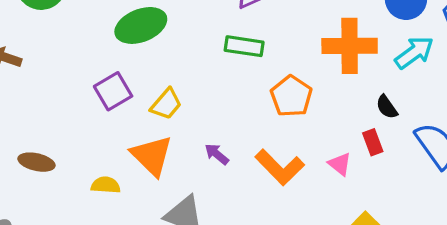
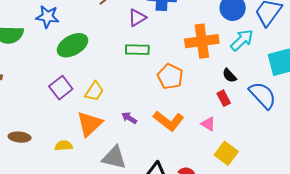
orange triangle: (152, 156) -> (90, 124), turned 40
pink triangle: (340, 164) -> (208, 124), moved

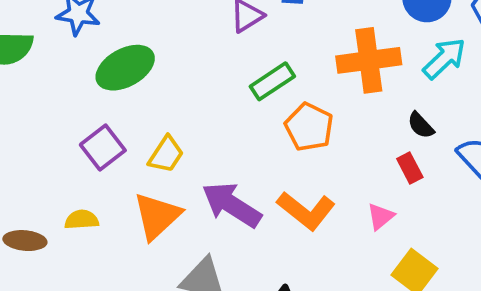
green rectangle: (137, 50) -> (272, 81), moved, turned -35
purple arrow: (129, 118) -> (232, 205), size x2.0
pink triangle: (208, 124) -> (381, 216), turned 49
yellow semicircle: (64, 146) -> (82, 220), moved

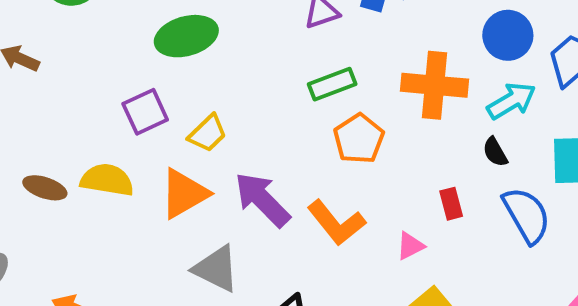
black semicircle: (421, 125) -> (495, 152), moved
yellow semicircle: (82, 220) -> (107, 180), size x1.5

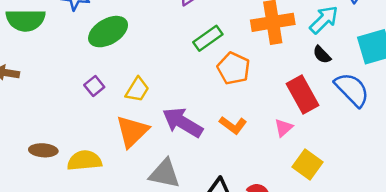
purple square: (145, 112) -> (94, 86), size x0.7
yellow semicircle: (107, 180) -> (84, 161), moved
red rectangle: (451, 204) -> (302, 94), size x1.8
orange L-shape: (336, 223) -> (233, 125), size x0.7

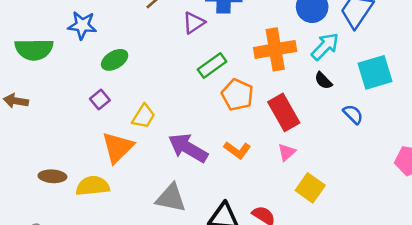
green ellipse: (108, 32) -> (115, 60), size x0.7
purple square: (94, 86) -> (100, 100), moved
blue semicircle: (352, 89) -> (353, 114), size x0.6
red rectangle: (302, 94) -> (284, 112), moved
orange triangle: (132, 131) -> (118, 147), moved

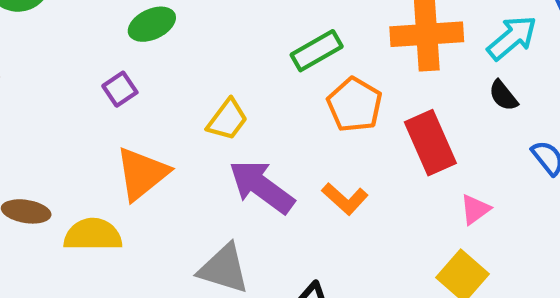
yellow trapezoid: (144, 116) -> (227, 120), moved
pink triangle: (287, 152) -> (475, 209), moved

